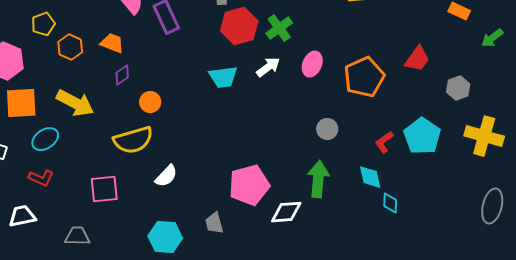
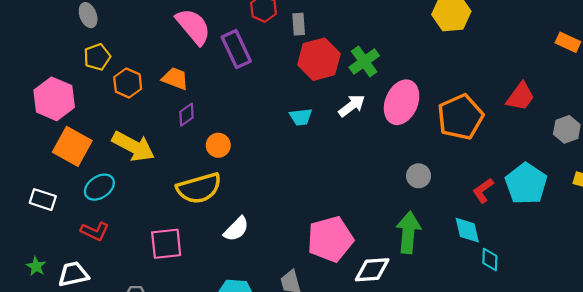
pink ellipse: (312, 64) -> (402, 102), size x1.5
cyan trapezoid: (223, 77) -> (301, 117), size x0.7
orange square: (21, 103) -> (72, 146), turned 32

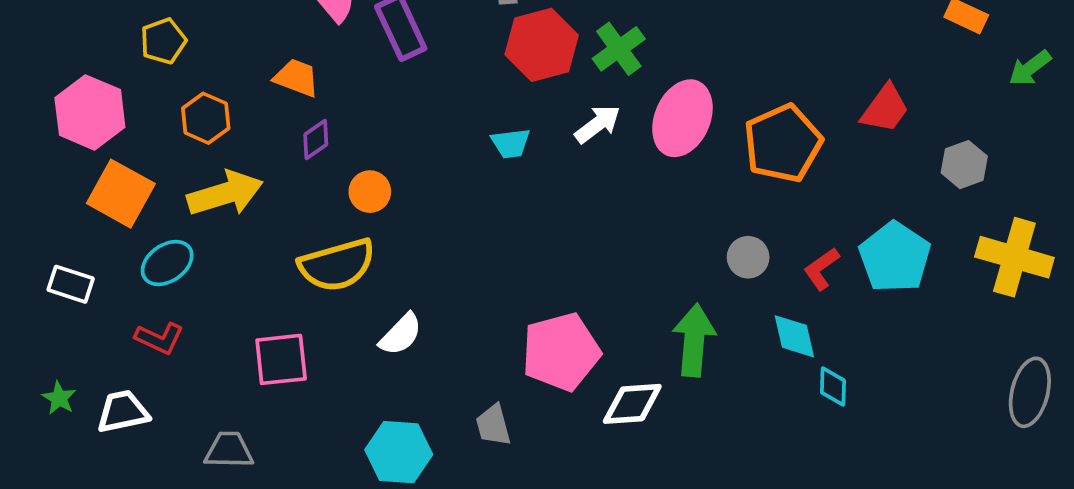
orange hexagon: (128, 83) -> (206, 118), moved
yellow arrow: (133, 146) -> (225, 194), turned -45
gray circle: (419, 176) -> (748, 257), moved

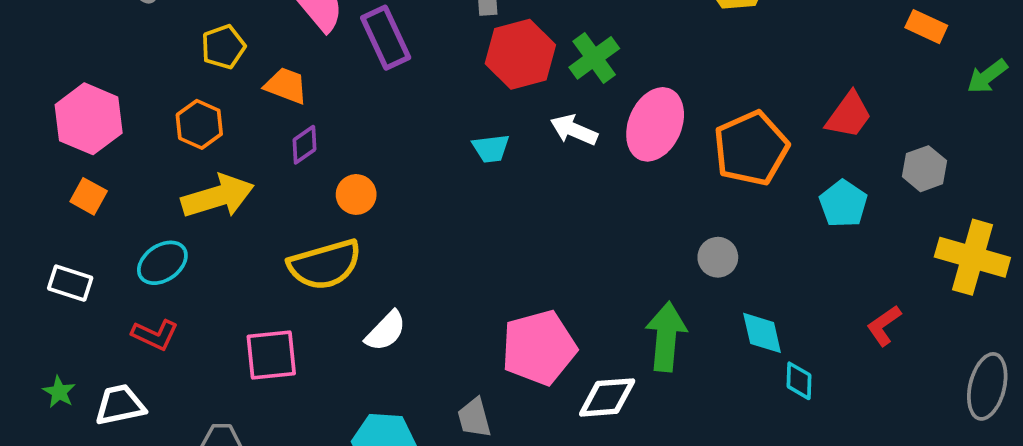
yellow pentagon: (163, 41) -> (223, 47), moved
white arrow: (598, 124) -> (574, 130), turned -120
orange square: (121, 194) -> (89, 196), moved, size x0.6
cyan pentagon: (895, 257) -> (843, 204), moved, size x0.7
red L-shape: (821, 269) -> (884, 326), moved

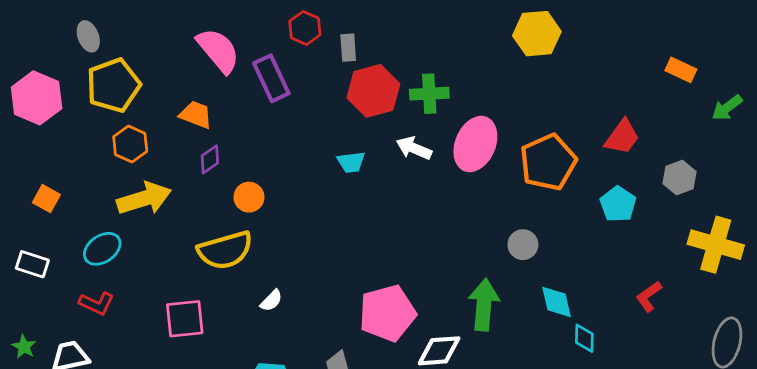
yellow pentagon: (223, 47) -> (113, 85), moved, size x1.6
green cross: (594, 58) -> (429, 94), turned 33
pink hexagon: (89, 119) -> (37, 98), moved
white semicircle: (386, 331) -> (271, 301), size x0.7

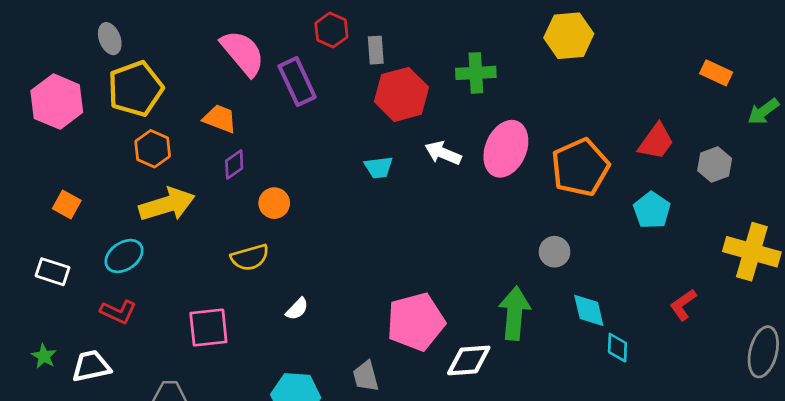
green cross: (429, 94) -> (476, 73), moved
gray hexagon: (679, 178) -> (715, 164), moved
yellow semicircle: (225, 250) -> (250, 257), size x0.7

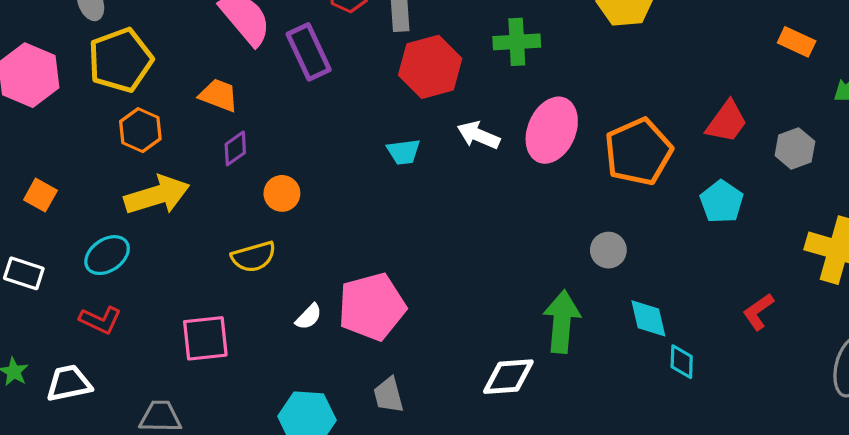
pink pentagon: (416, 322) -> (372, 307), moved

